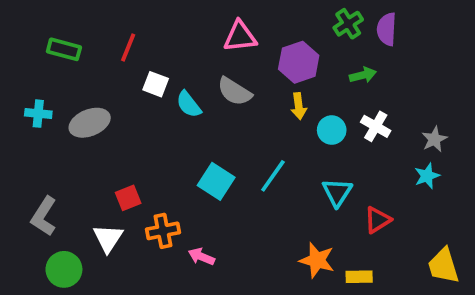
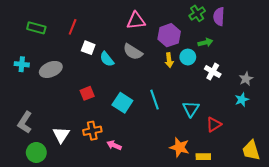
cyan circle: (332, 130) -> (188, 57), moved
cyan line: (273, 176) -> (155, 100), turned -54
red square: (128, 198) -> (87, 93), moved

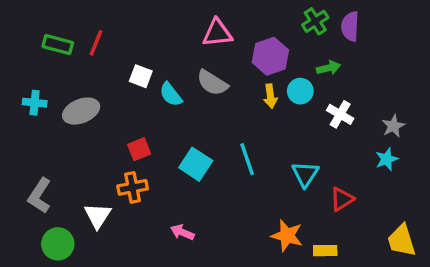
red line: (73, 27) -> (96, 43), moved
orange cross: (92, 131) -> (133, 187), moved

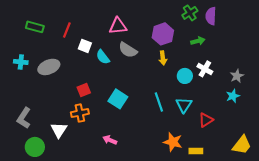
pink triangle: (217, 33) -> (118, 26), moved
red line: (96, 43) -> (67, 30), moved
cyan circle: (300, 91) -> (185, 76), moved
cyan line: (247, 159) -> (159, 102), moved
yellow trapezoid: (402, 241) -> (242, 145), turned -125

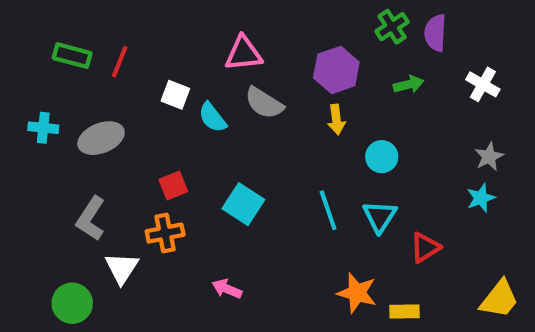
red line: (67, 30) -> (120, 62), moved
white cross: (205, 69) -> (483, 84), moved
gray L-shape: (24, 118) -> (91, 219), moved

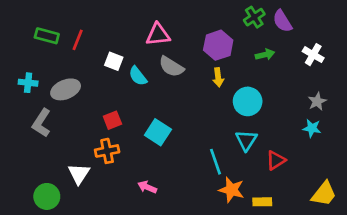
purple semicircle: (435, 33) -> (282, 21), turned -35
cyan circle: (382, 157) -> (248, 101), size x1.4
cyan star: (481, 198) -> (312, 128), turned 30
cyan line: (328, 210) -> (215, 162), moved
gray L-shape: (91, 219) -> (41, 123), moved

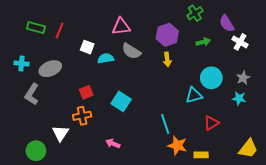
purple semicircle: (282, 21) -> (227, 23), moved
cyan semicircle: (138, 76) -> (106, 58), turned 119
cyan circle: (248, 101) -> (211, 78), moved
cyan triangle: (246, 140) -> (194, 95), moved, turned 42

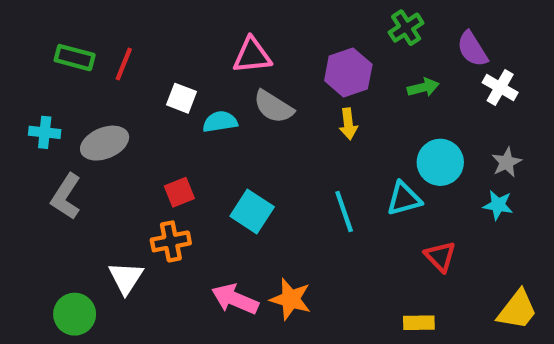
red triangle: (211, 123) -> (440, 256), turned -42
cyan line: (165, 124) -> (344, 211), moved
pink arrow: (113, 144) -> (235, 299), size x1.5
orange star: (177, 146) -> (291, 299), moved

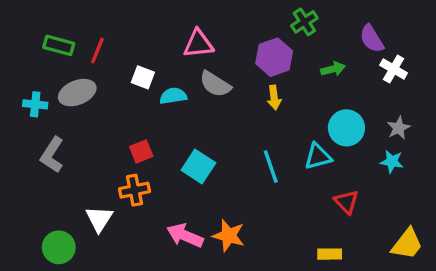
green cross: (406, 28) -> (304, 22), moved
gray ellipse: (105, 143) -> (77, 93), moved

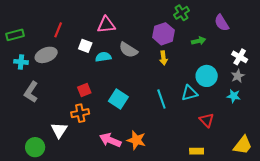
pink triangle: (198, 44) -> (106, 25), moved
green rectangle: (59, 45) -> (15, 35), moved, turned -30
white cross: (394, 69) -> (240, 57), moved

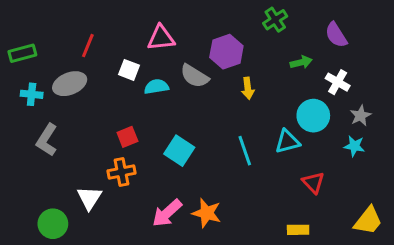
purple hexagon: (163, 34) -> (226, 52), moved
white cross: (240, 57) -> (338, 82), moved
pink arrow: (110, 140) -> (167, 213), turned -65

